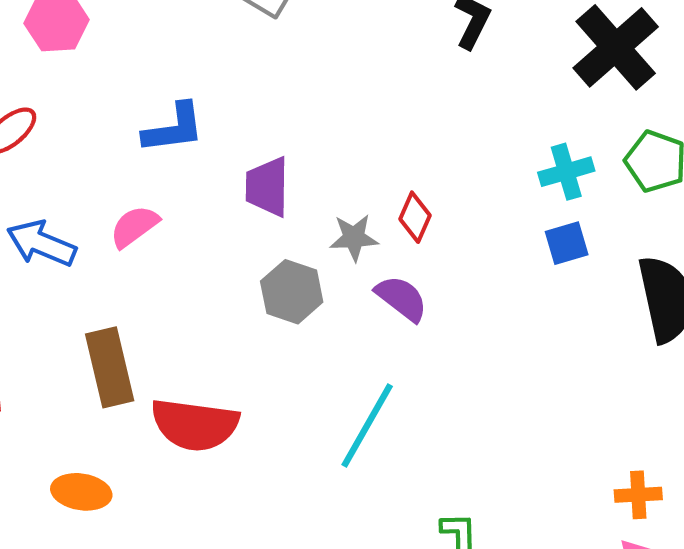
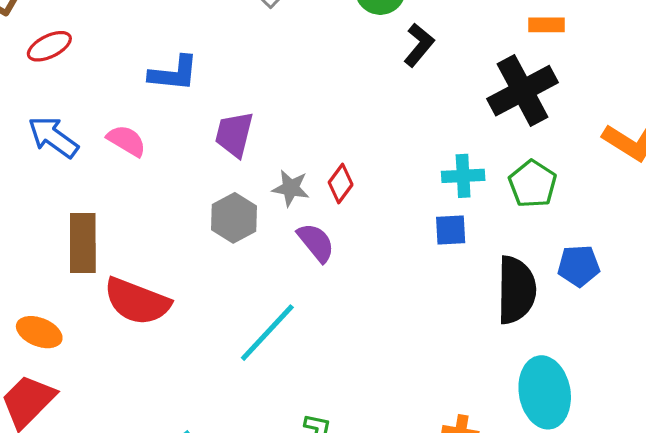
pink semicircle: (134, 226) -> (127, 141), turned 54

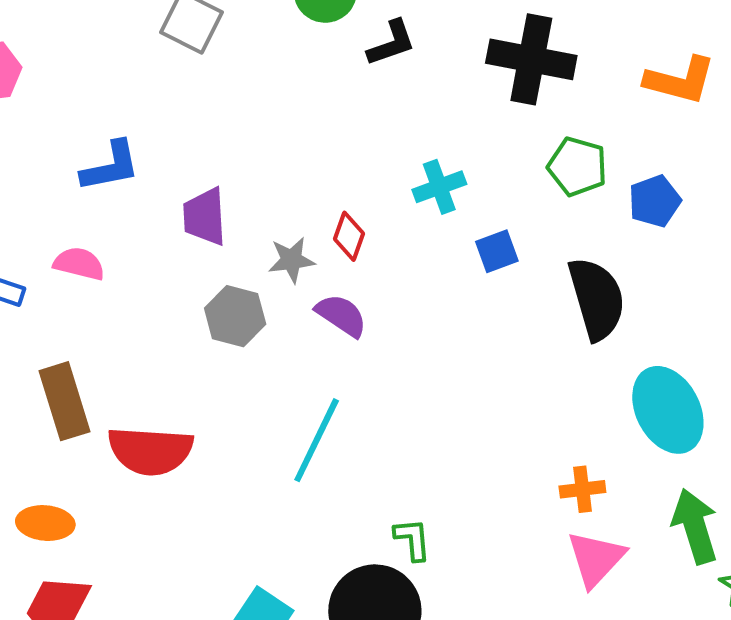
black L-shape: (419, 45) -> (391, 43), turned 48
black cross: (523, 91) -> (531, 59), turned -34
cyan cross: (463, 176) -> (439, 187), moved
blue pentagon: (579, 266) -> (655, 201), moved

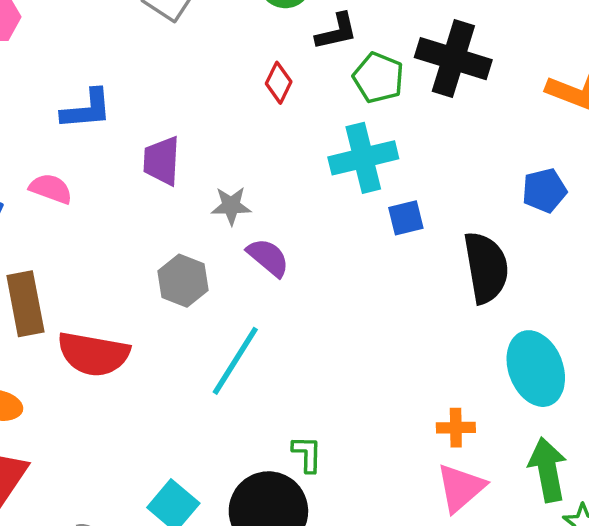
green pentagon: (577, 167) -> (378, 78), moved
cyan cross: (439, 187) -> (363, 158), size x1.5
red diamond: (349, 236) -> (279, 83), moved
gray hexagon: (235, 316) -> (183, 281), moved

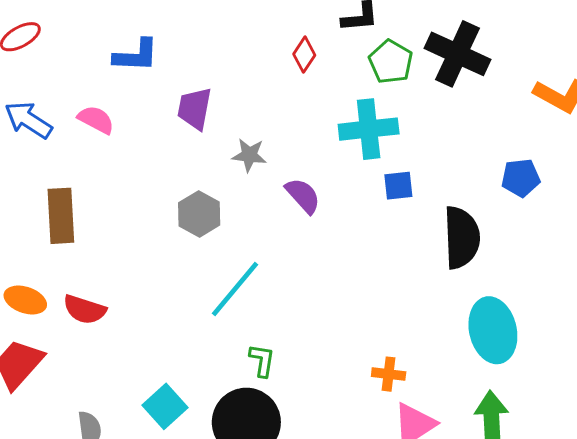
purple semicircle: (268, 257) -> (303, 196), moved
red semicircle: (93, 354) -> (85, 309), moved, size x0.7
orange cross: (456, 428) -> (389, 374), moved
green L-shape: (307, 454) -> (262, 360), moved

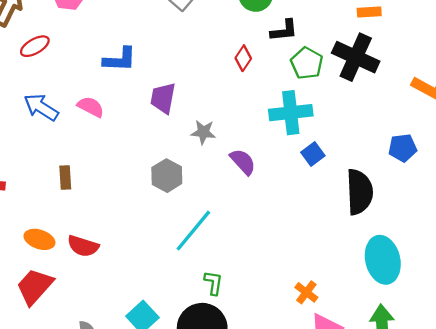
blue square: (398, 186) -> (313, 154), turned -30
brown rectangle: (61, 216) -> (65, 178), size x0.6
orange cross: (389, 374) -> (306, 292), turned 30

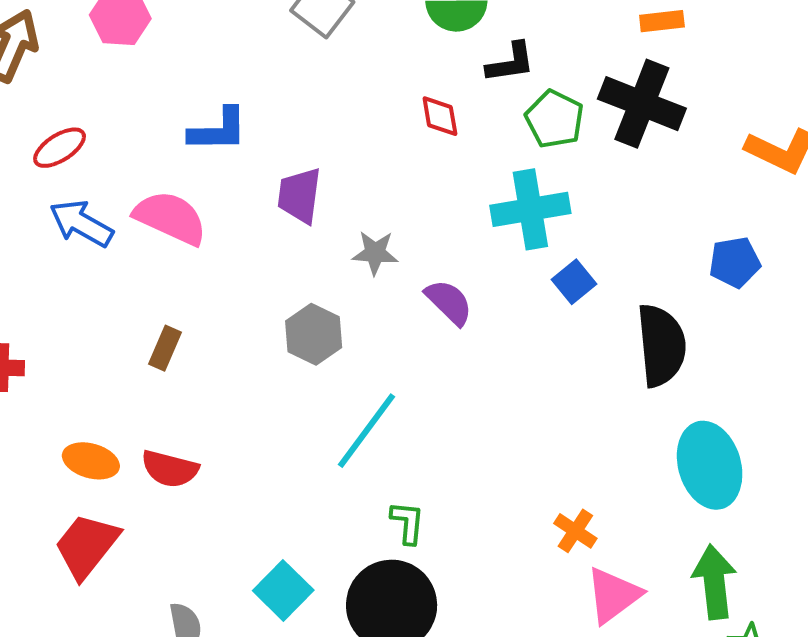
red ellipse: (35, 46) -> (60, 148), moved
red diamond: (243, 58) -> (440, 116), turned -40
pink semicircle: (91, 107) -> (170, 218), size x1.5
brown rectangle: (65, 178) -> (165, 348), moved, turned 30

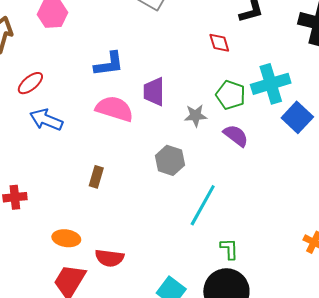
green pentagon: (555, 119) -> (231, 95), moved
pink semicircle: (170, 218) -> (114, 109), moved
blue square: (574, 282) -> (297, 117), size x1.4
red semicircle: (170, 469) -> (110, 258), moved

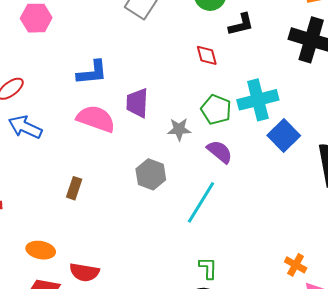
cyan line: (203, 205) -> (201, 202), moved

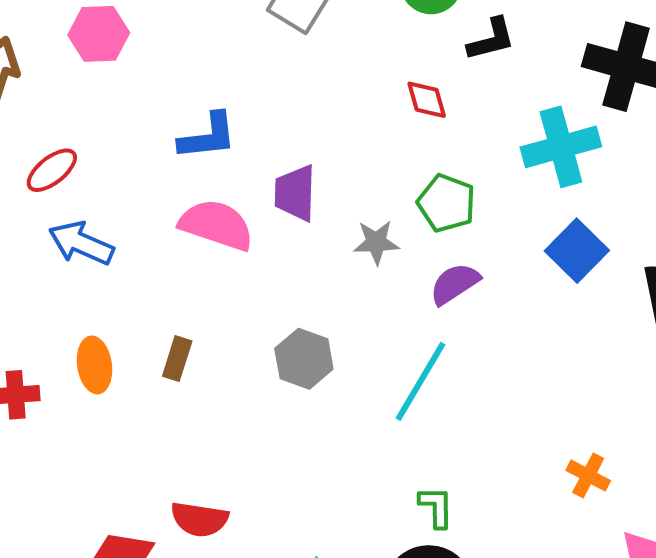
cyan cross: (258, 100) -> (561, 147), moved
purple semicircle: (220, 152) -> (455, 284), turned -72
gray hexagon: (151, 174) -> (304, 359), moved
orange ellipse: (41, 250) -> (95, 365), moved, turned 72
orange cross: (296, 265) -> (588, 475), moved

